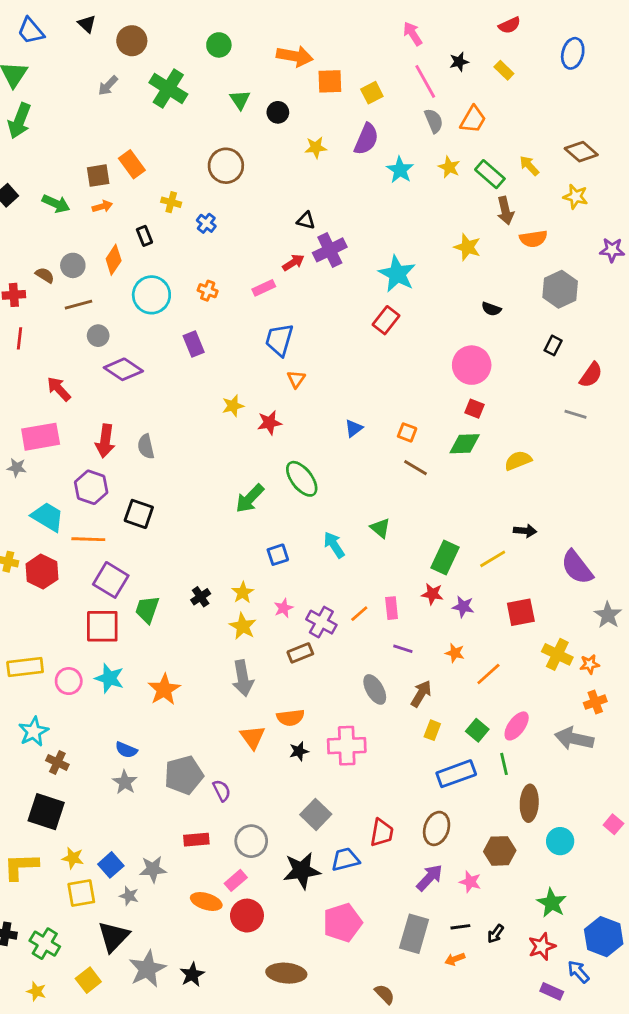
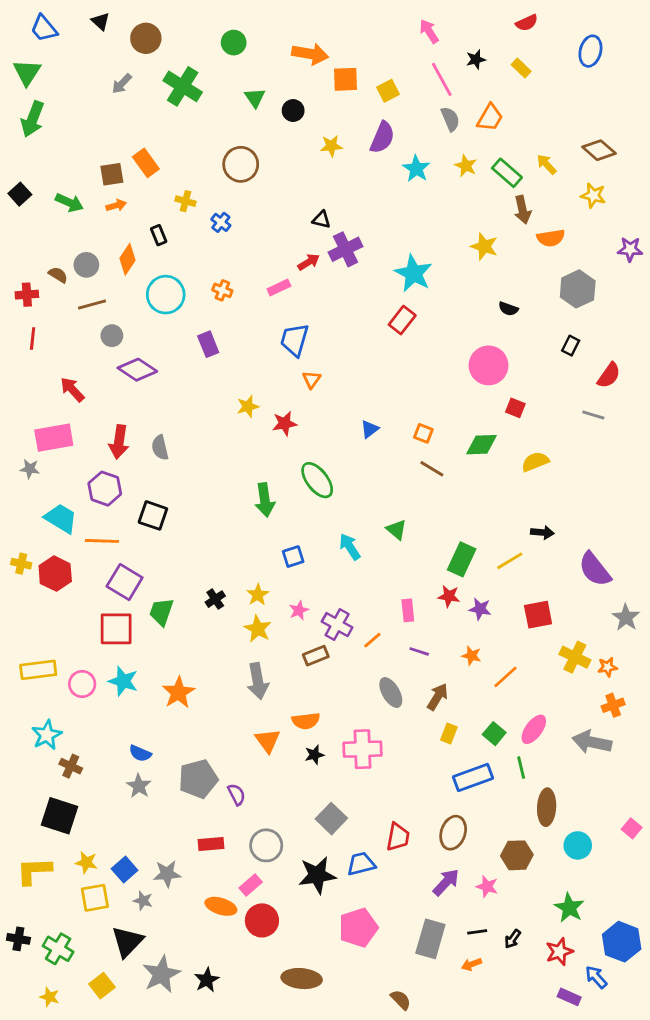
red square: (474, 409) -> (515, 408), moved
green arrow: (250, 498) -> (265, 500), turned -52
orange line: (359, 614) -> (372, 640), moved

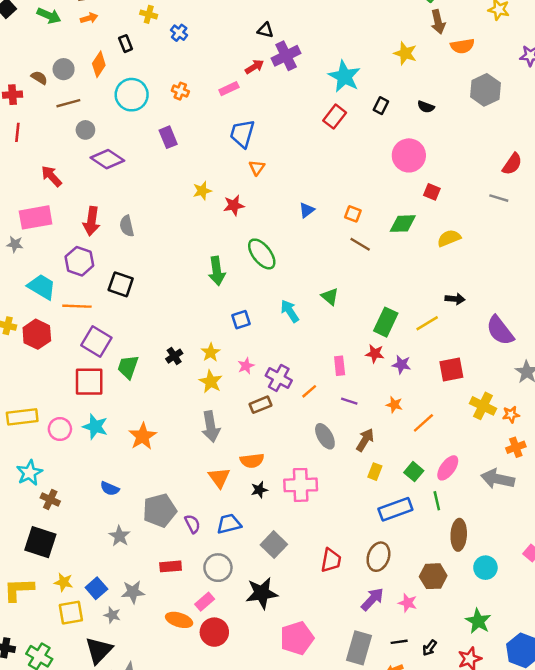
black rectangle: (571, 346) -> (381, 106), moved
gray star: (139, 786) -> (119, 536), moved
blue trapezoid: (361, 864) -> (229, 524), moved

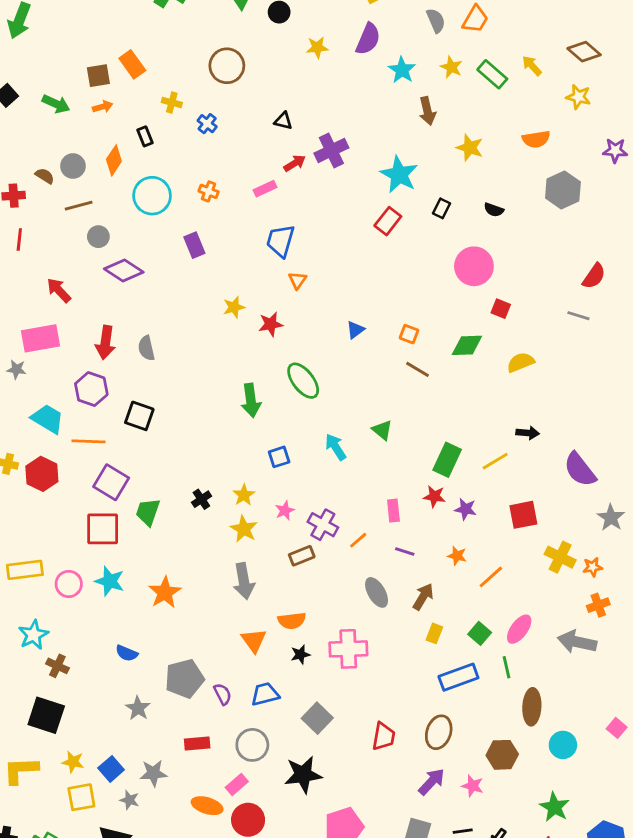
brown arrow: (438, 22) -> (427, 111), moved
black triangle: (265, 30) -> (283, 121), moved

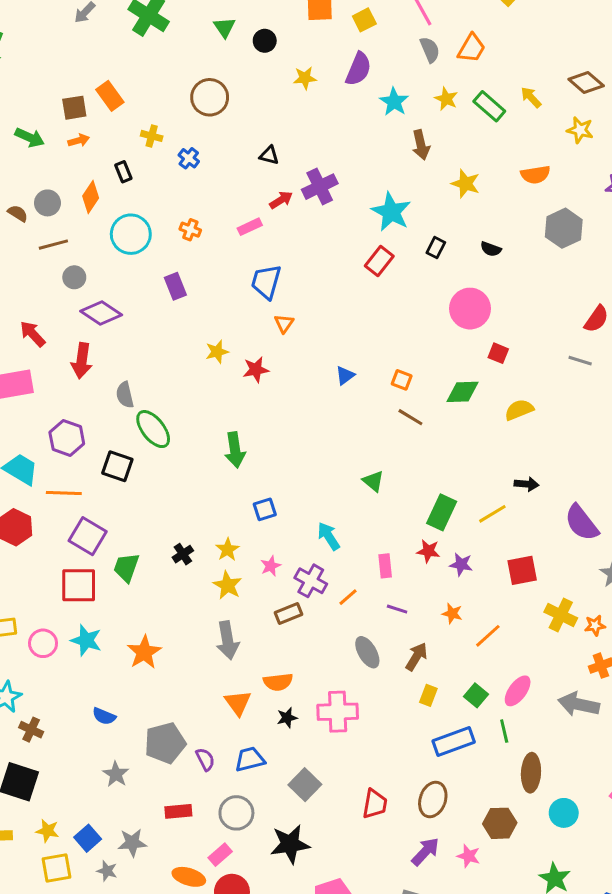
red arrow: (105, 343) -> (82, 361), moved
green ellipse: (303, 381) -> (153, 429), moved
cyan arrow: (336, 447) -> (329, 536), moved

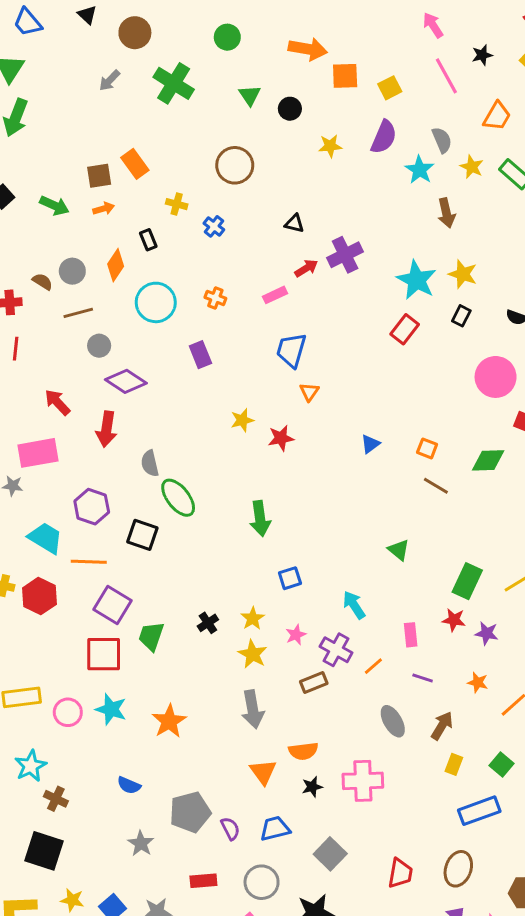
gray semicircle: (430, 50) -> (442, 140), moved
yellow star: (466, 184) -> (463, 274), moved

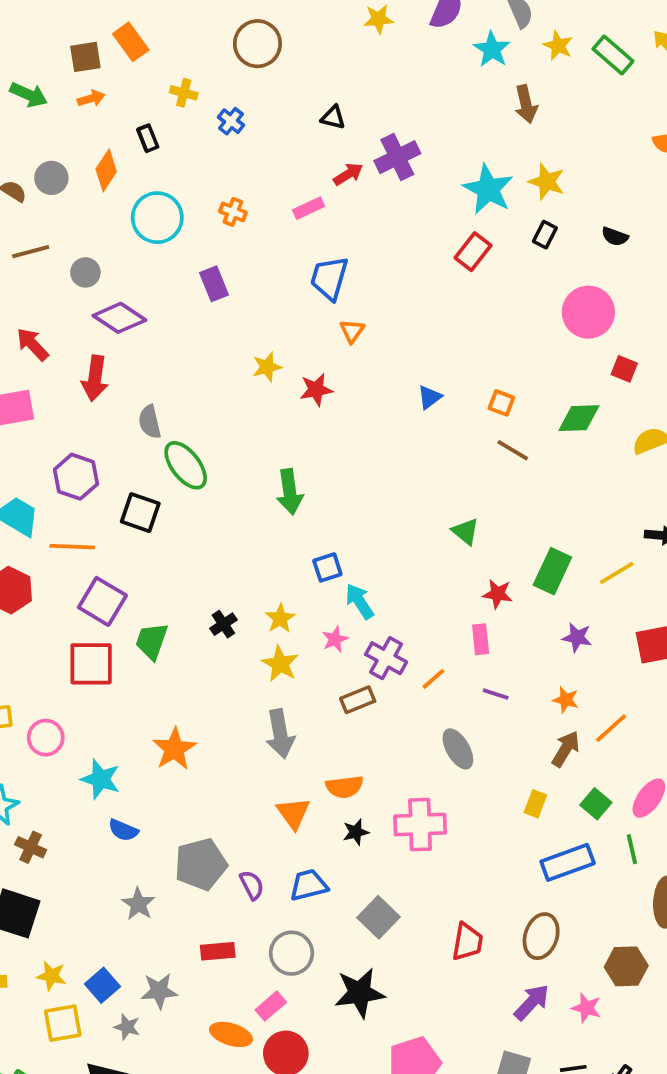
brown line: (78, 313) -> (31, 252), moved
cyan arrow: (354, 605) -> (360, 601), moved
red star: (454, 620) -> (498, 594), moved
cyan star: (111, 709) -> (101, 779), moved
brown arrow: (442, 726) -> (566, 749), moved

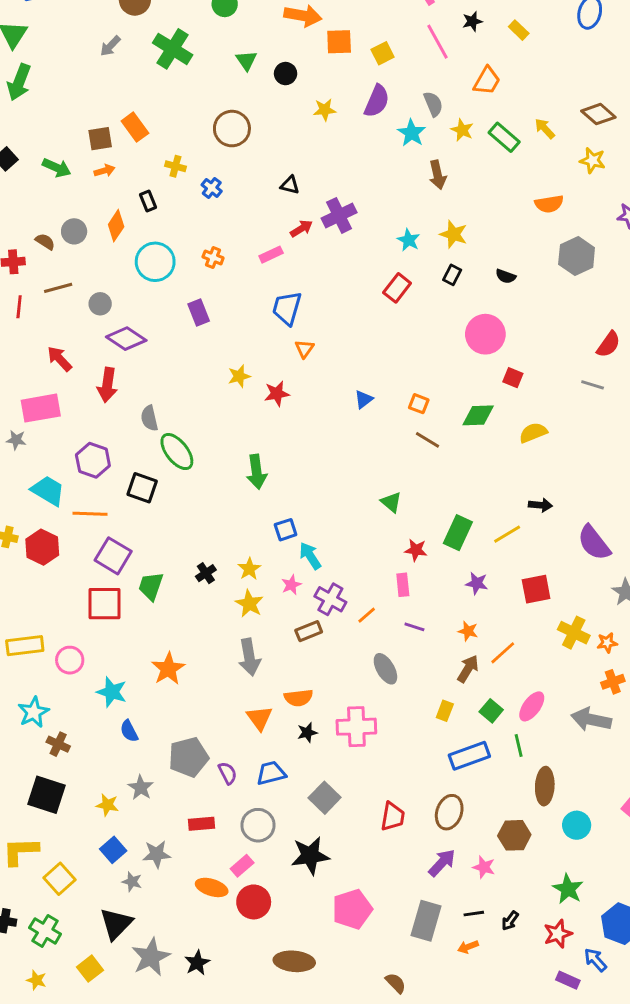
cyan star: (488, 189) -> (409, 240), size x0.6
blue semicircle: (123, 830) -> (129, 731), turned 40
yellow star: (51, 976) -> (107, 805), moved
yellow square: (63, 1023) -> (60, 879), moved, turned -32

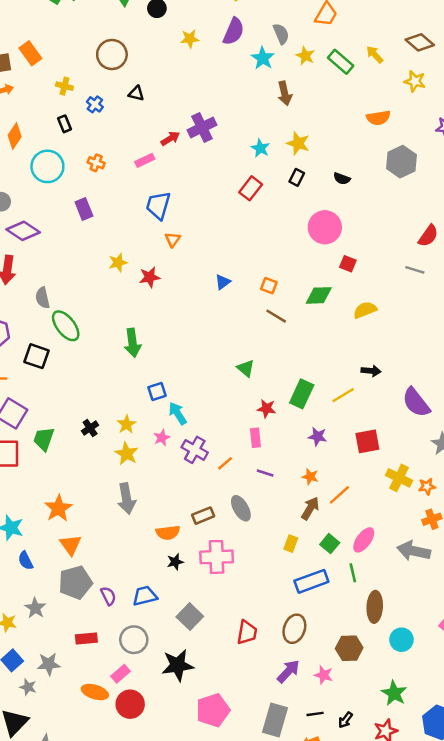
black triangle: (290, 185) -> (136, 93), moved
black rectangle: (148, 201) -> (64, 124), moved
brown rectangle: (309, 631) -> (203, 516), moved
orange triangle: (259, 718) -> (71, 545), moved

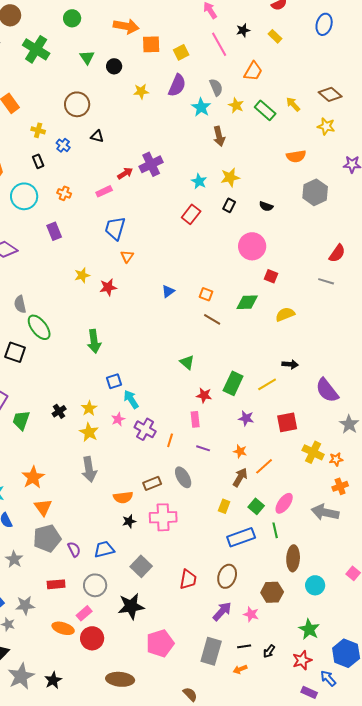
yellow star: (298, 143) -> (230, 177), turned -30
orange line: (225, 463) -> (170, 440), turned -32

